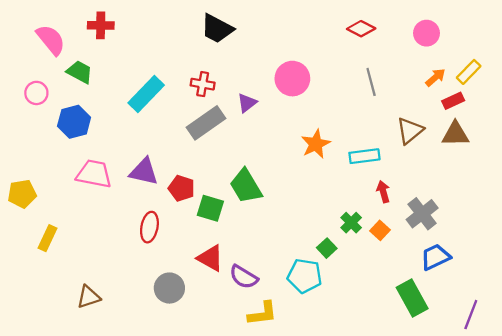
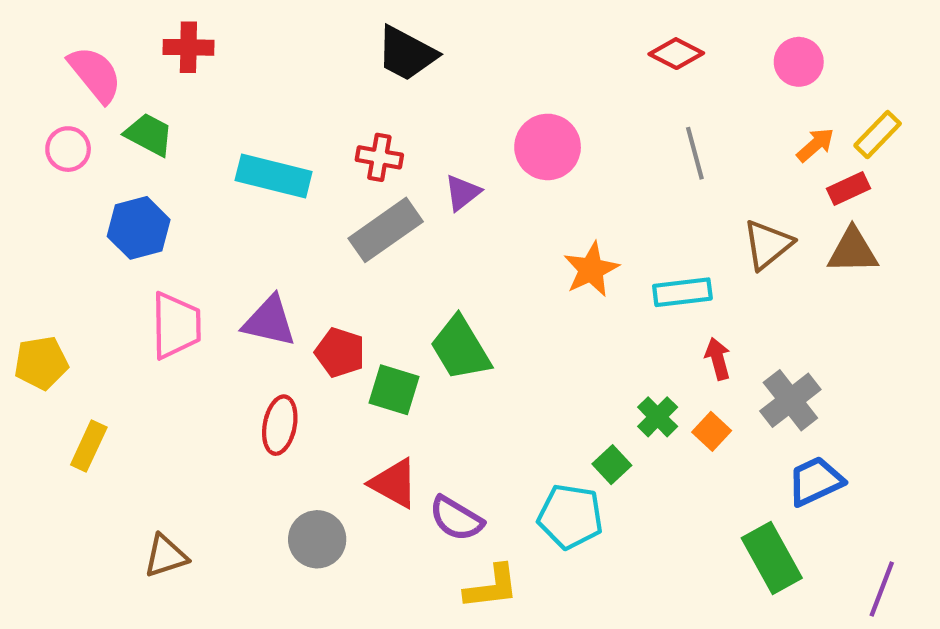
pink circle: (36, 93) -> (68, 149), moved
cyan rectangle: (146, 94) -> (274, 176), turned 60
pink trapezoid: (94, 174) -> (176, 325), turned 78

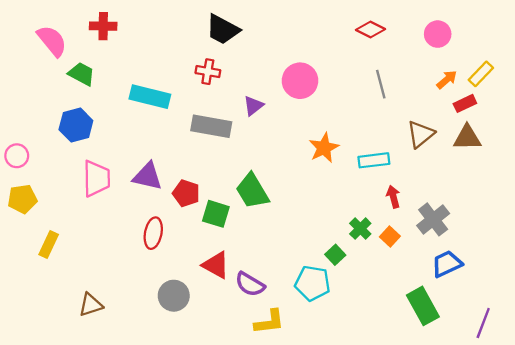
pink circle: (68, 149) -> (17, 156), moved
red cross: (379, 157) -> (208, 72), moved
gray rectangle: (386, 230) -> (211, 126), turned 45

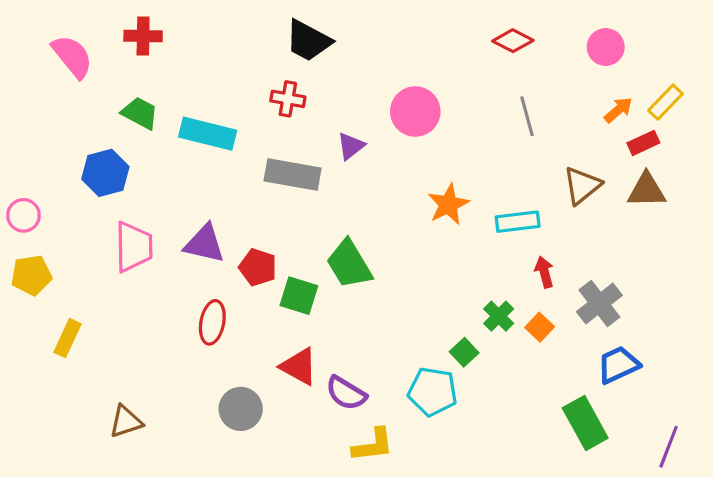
green trapezoid: (82, 74) -> (140, 113), moved

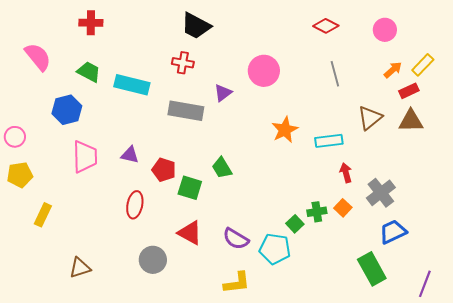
pink semicircle: (72, 56) -> (38, 57), moved
purple triangle: (204, 244) -> (130, 155), size x0.7
green trapezoid: (349, 264) -> (222, 168), size x0.7
green cross: (499, 316) -> (317, 212), moved, turned 36
purple semicircle: (346, 393) -> (236, 239), moved

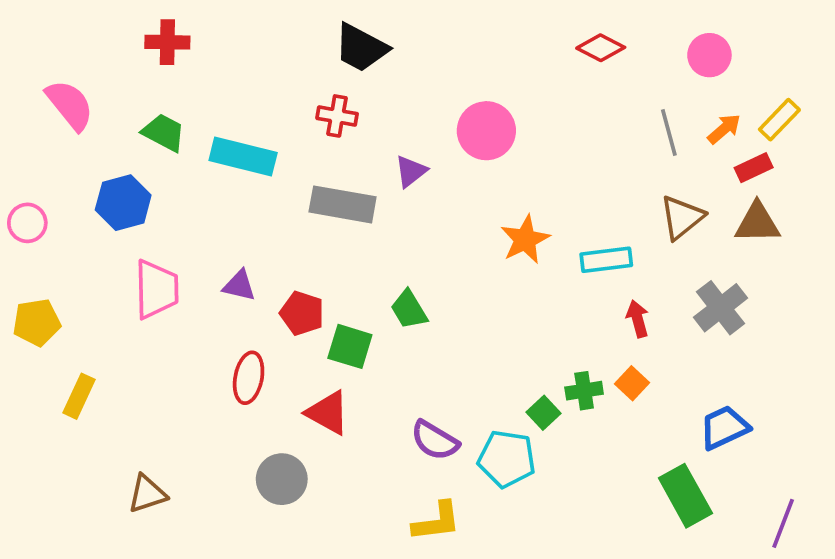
gray line: (335, 74) -> (669, 133), moved
pink circle: (15, 137) -> (27, 223), moved
gray cross: (381, 193) -> (720, 308), moved
red triangle: (190, 233) -> (328, 413), moved

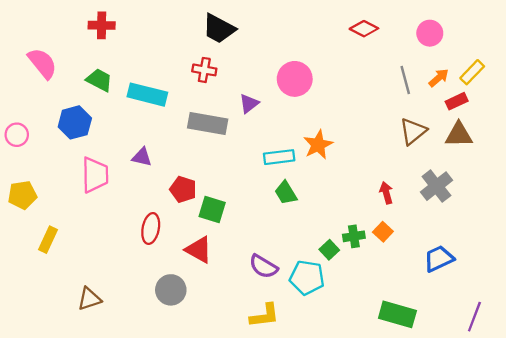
cyan rectangle: (606, 260) -> (279, 157), moved
purple triangle: (239, 286) -> (142, 157), moved
green trapezoid: (409, 310) -> (286, 193), moved
green rectangle: (685, 496) -> (397, 314), moved, turned -45

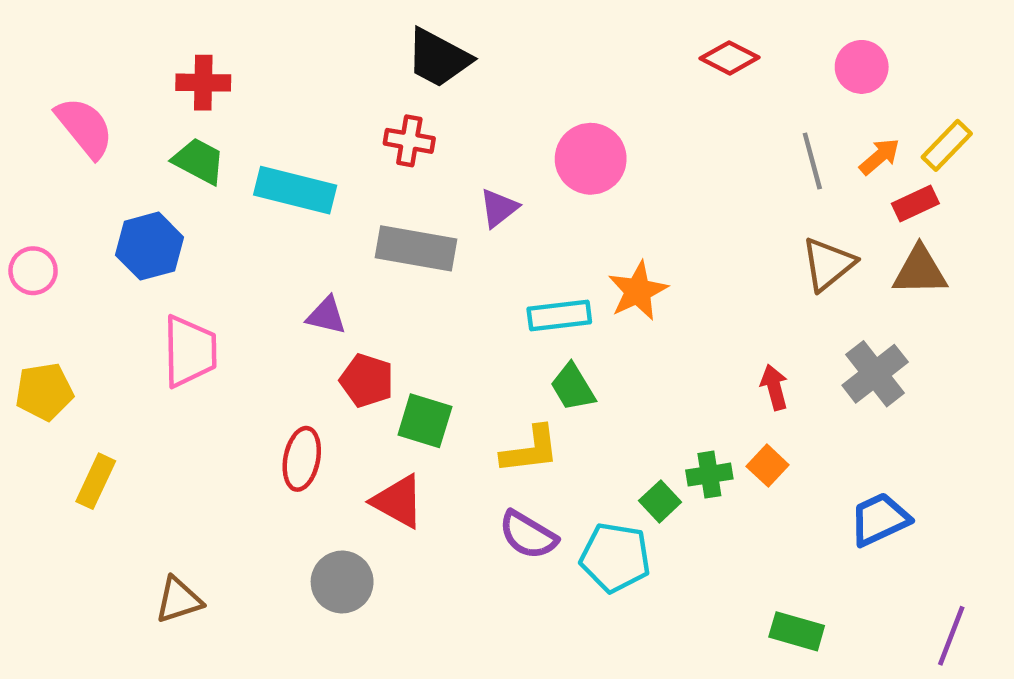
red cross: (102, 25) -> (203, 83), moved
purple triangle: (142, 157) -> (326, 316), moved
green rectangle: (397, 314) -> (797, 631), size x0.7
yellow L-shape: (265, 316) -> (530, 450), moved

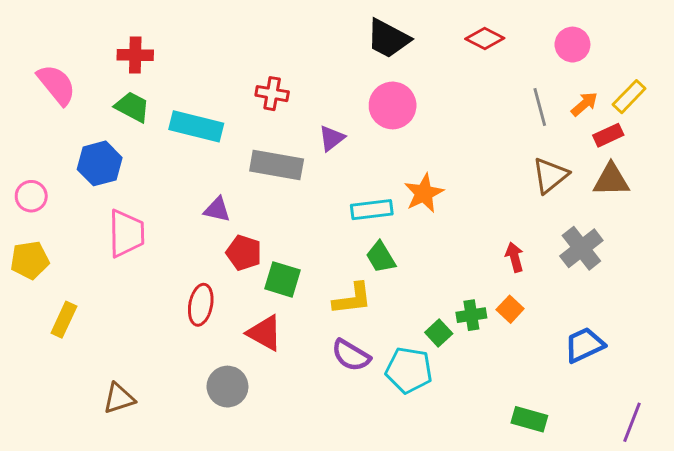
black trapezoid: (438, 58) -> (388, 39), moved
pink circle: (33, 271) -> (31, 196), moved

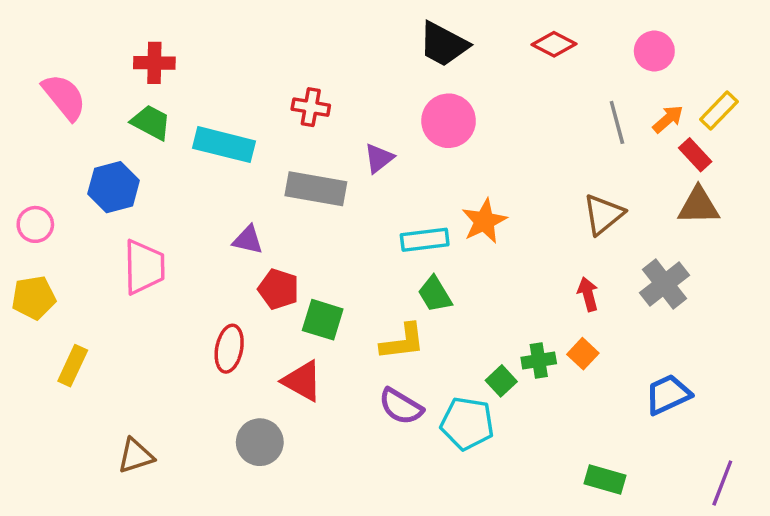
red rectangle: (608, 135) -> (695, 155), turned 72
brown triangle: (550, 175) -> (603, 214), moved

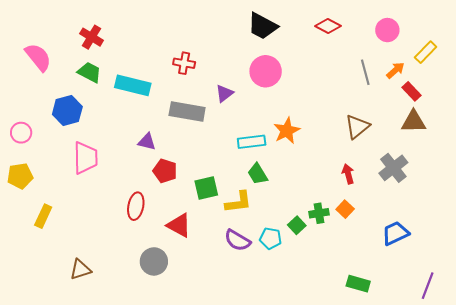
red cross: (154, 63) -> (92, 37), turned 30
yellow rectangle: (719, 111) -> (426, 52), moved
green square: (323, 320) -> (206, 188), moved, turned -30
cyan pentagon: (467, 423) -> (271, 238), moved, size x0.7

